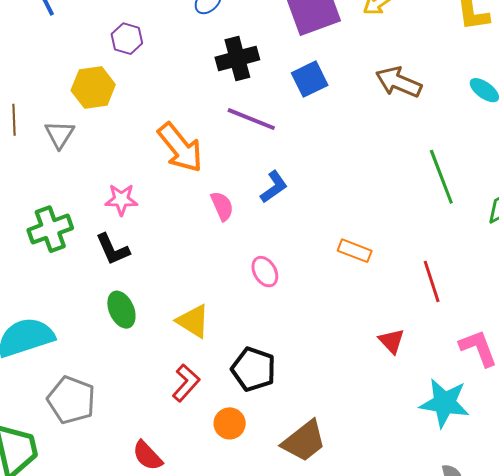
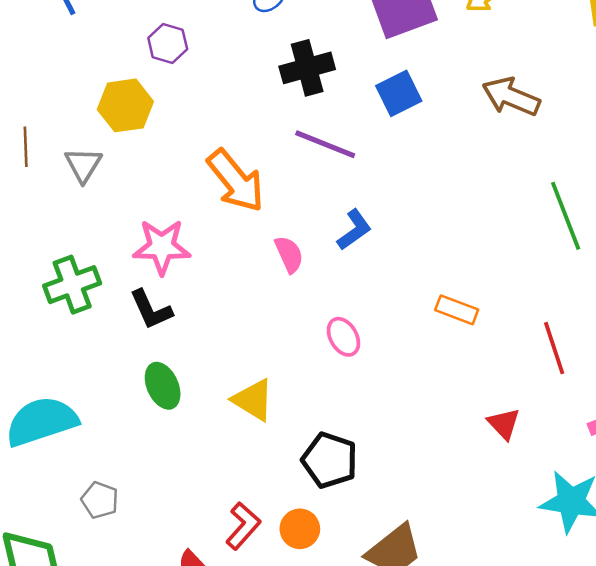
pink star: (121, 200) -> (162, 247), size x1.4
red L-shape: (186, 383) -> (243, 526), moved
gray pentagon: (71, 400) -> (100, 500), size x0.6

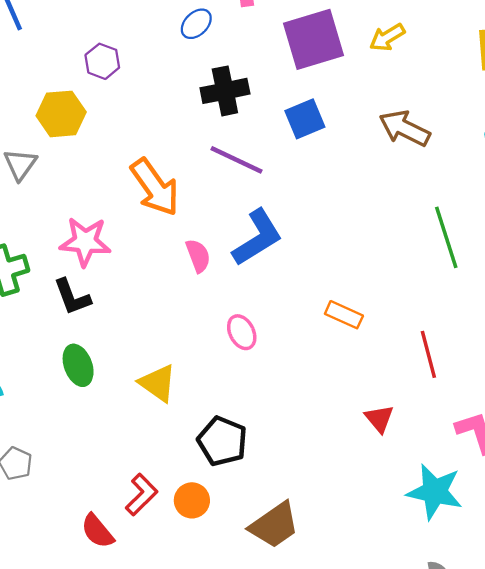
blue L-shape: (354, 230) -> (257, 238), size x1.6

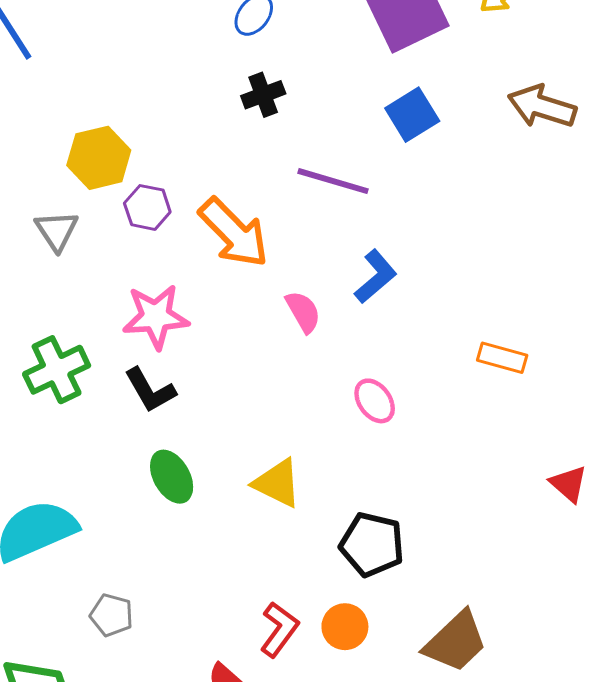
purple hexagon: (102, 61) -> (147, 207), moved
black cross: (225, 91) -> (263, 95), moved, size x0.7
blue L-shape: (257, 238) -> (376, 276), size x0.7

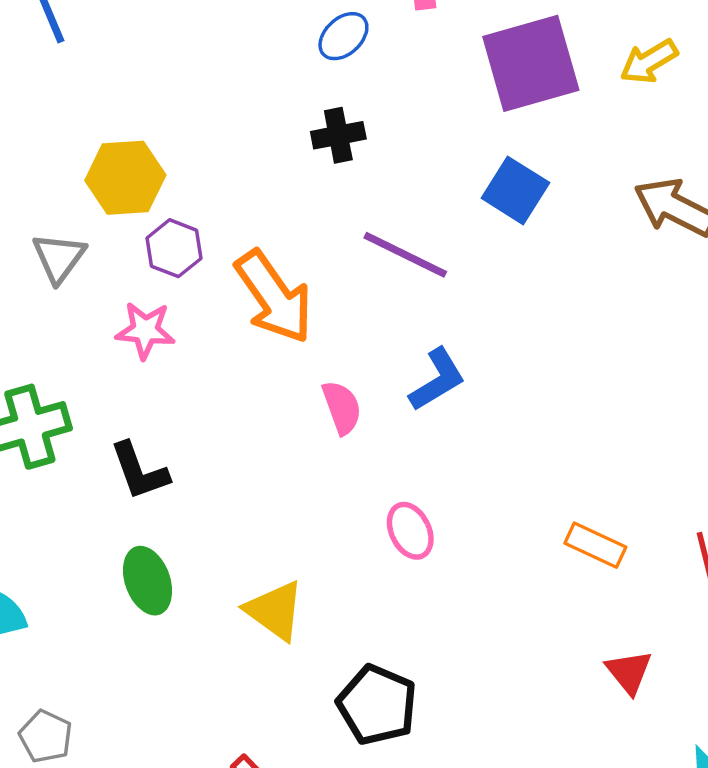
blue square: (412, 115) -> (515, 190), turned -36
pink star: (156, 317) -> (145, 330), moved, size x0.7
orange rectangle: (502, 358) -> (595, 545), moved

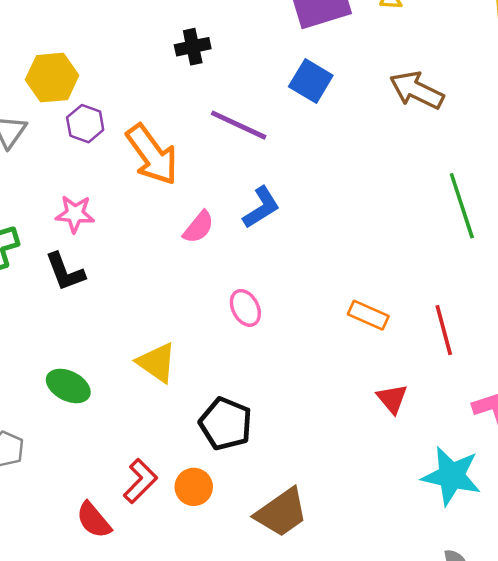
pink star: (145, 330) -> (75, 214), moved
pink semicircle: (342, 407) -> (198, 227), turned 60
green ellipse: (148, 581) -> (68, 386), moved, turned -42

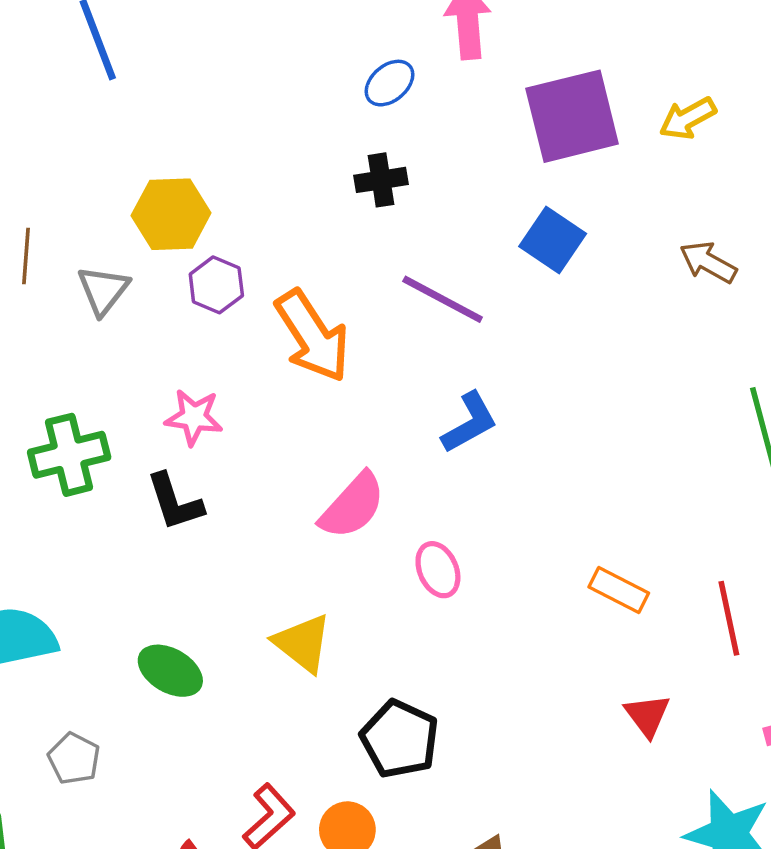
brown arrow: (417, 90) -> (708, 262), size x0.7
pink semicircle: (198, 227) -> (352, 506), moved, size x1.4

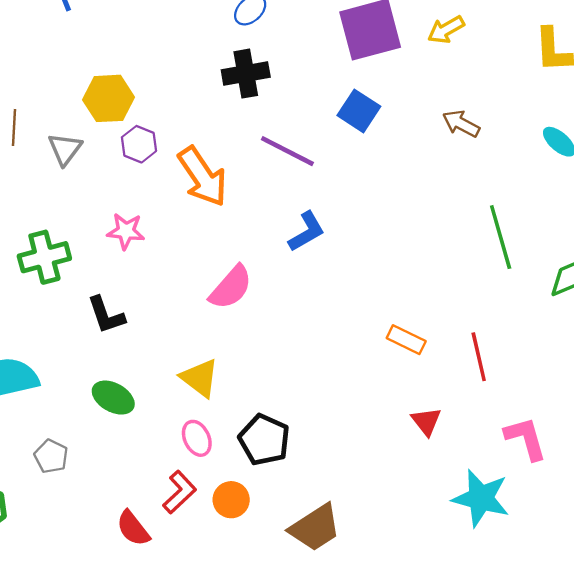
black cross: (381, 180) -> (246, 74), size x1.4
black L-shape: (175, 502) -> (106, 315), moved
pink ellipse: (438, 570) -> (197, 438), moved

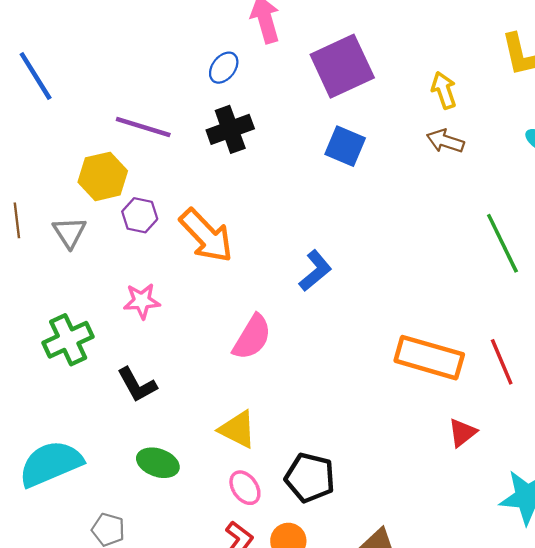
yellow arrow: (446, 30) -> (444, 90), moved, turned 111
purple line: (287, 151) -> (143, 127), moved
orange rectangle: (406, 340) -> (429, 358), size x1.8
red triangle: (426, 421) -> (462, 433), turned 40

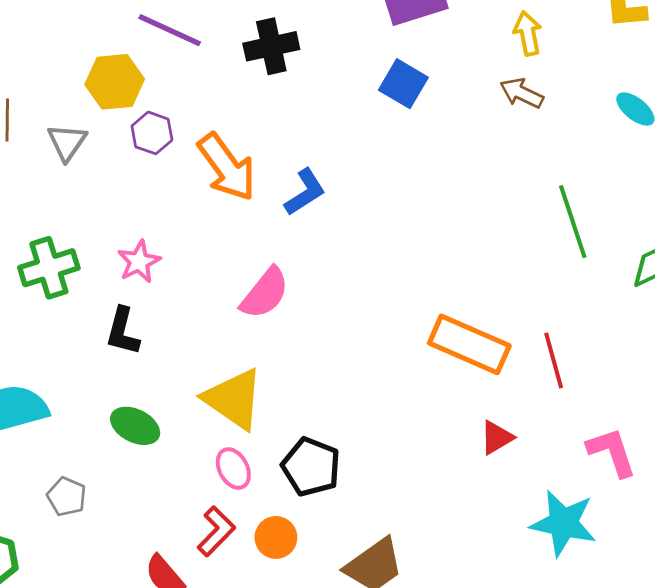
blue L-shape: (315, 271) -> (305, 192), moved
pink star: (142, 301) -> (139, 262), moved, turned -30
black L-shape: (137, 385) -> (123, 331), turned 36
yellow triangle: (237, 429) -> (234, 399), size x1.4

